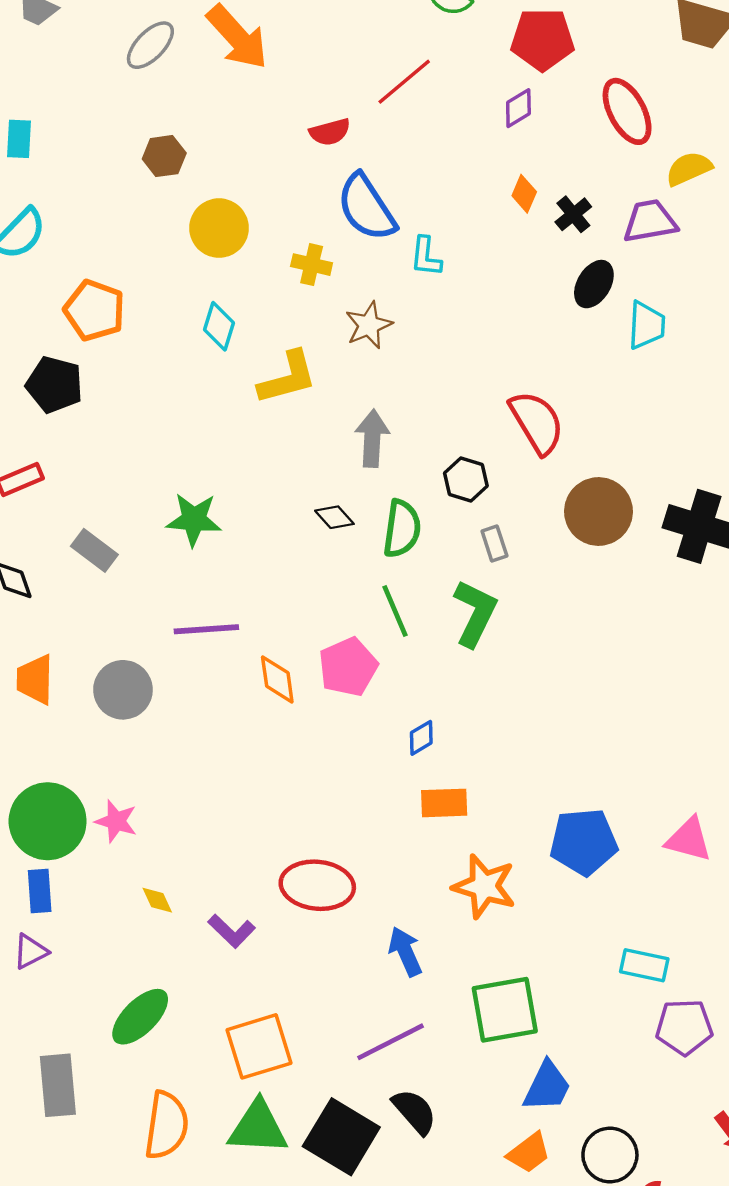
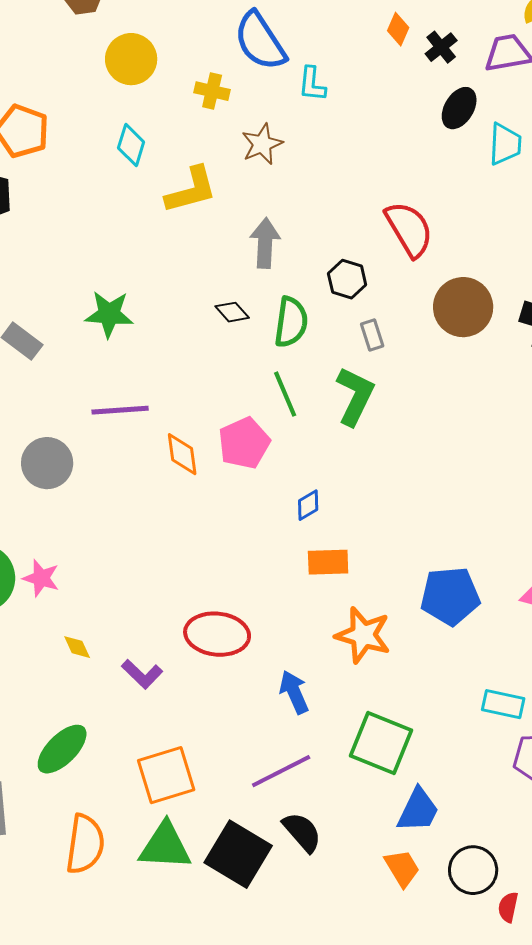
green square: (505, 1010) -> (381, 743), turned 32
orange trapezoid: (529, 1153) -> (402, 868), turned -84

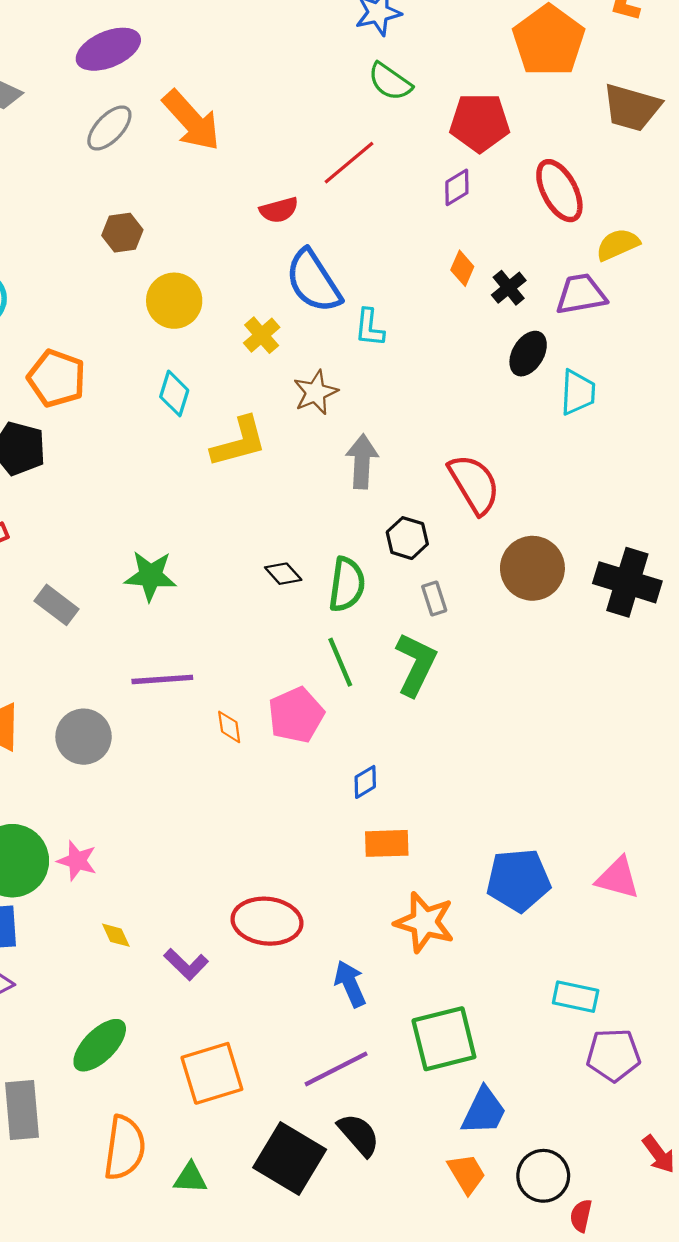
yellow cross: (212, 91) -> (262, 335), turned 36
gray arrow: (265, 243) -> (362, 461), moved
orange diamond: (182, 454) -> (229, 727), size x0.7
green square: (381, 743) -> (444, 1039), turned -36
green triangle: (165, 846) -> (190, 1178), moved, size x0.6

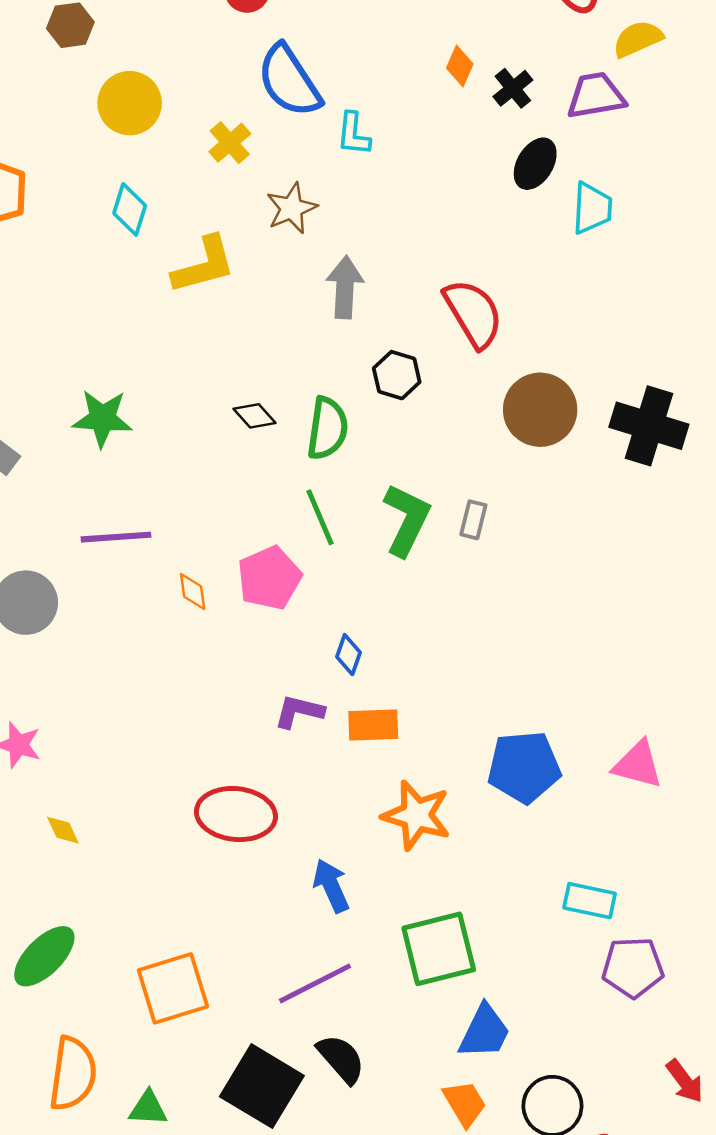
gray rectangle: (434, 598) -> (473, 520), moved, turned 32
blue diamond: (365, 782) -> (348, 655), turned -40
purple L-shape: (186, 964) -> (299, 711), moved, turned 150

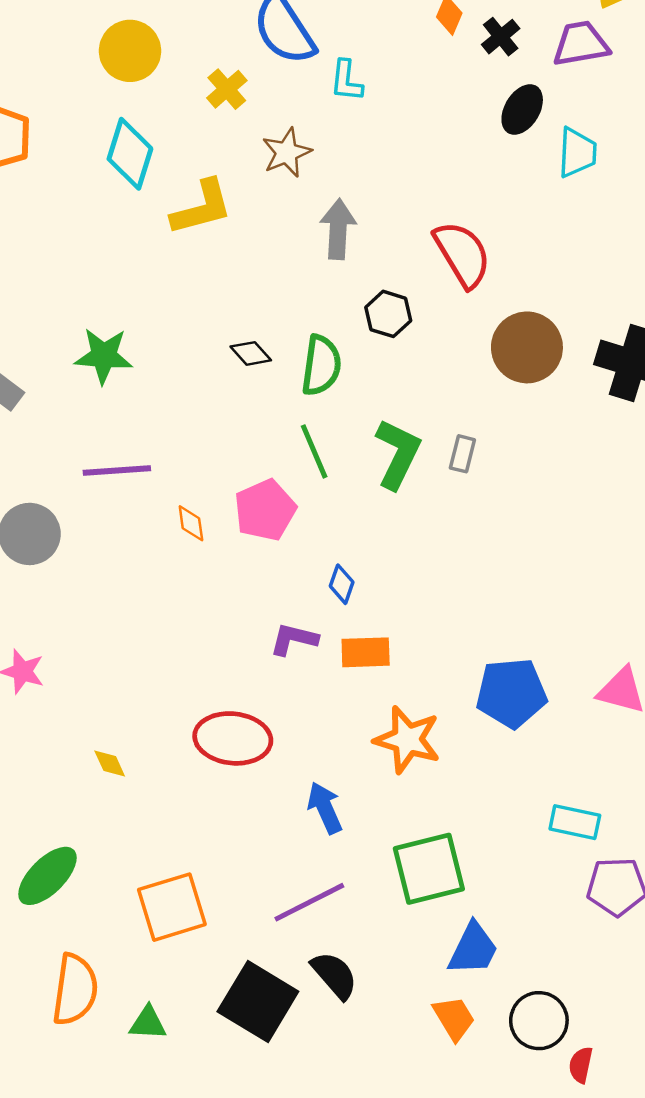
cyan diamond: (130, 209) -> (130, 154), size x1.4
yellow diamond: (63, 830) -> (110, 764), moved

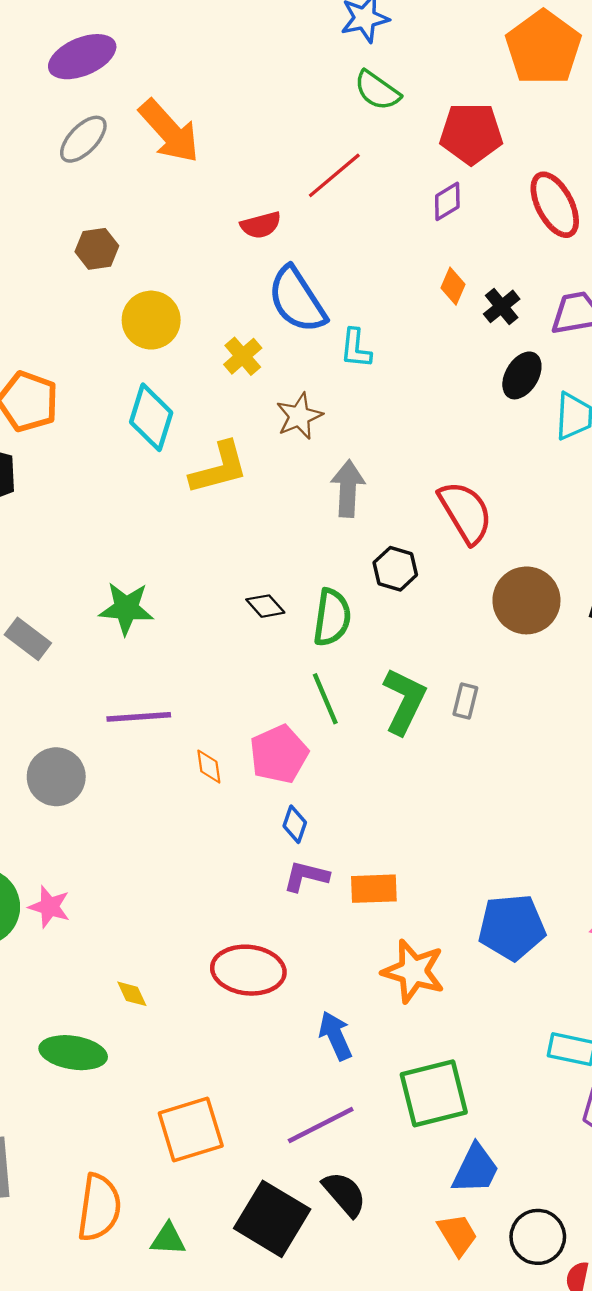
blue diamond: (342, 584) -> (295, 824), moved
green ellipse: (47, 876) -> (73, 1053), moved, turned 54

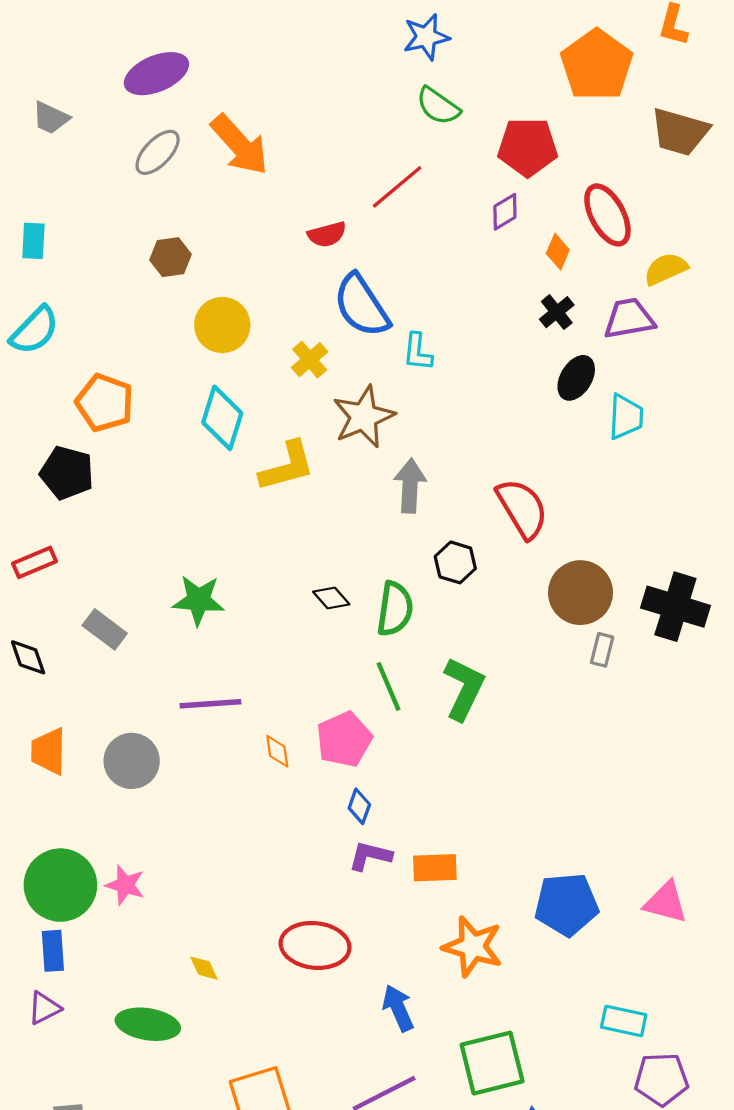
orange diamond: (453, 286) -> (558, 252), moved
brown star: (299, 416) -> (364, 417), size x1.4
gray rectangle: (465, 701) -> (602, 650), moved

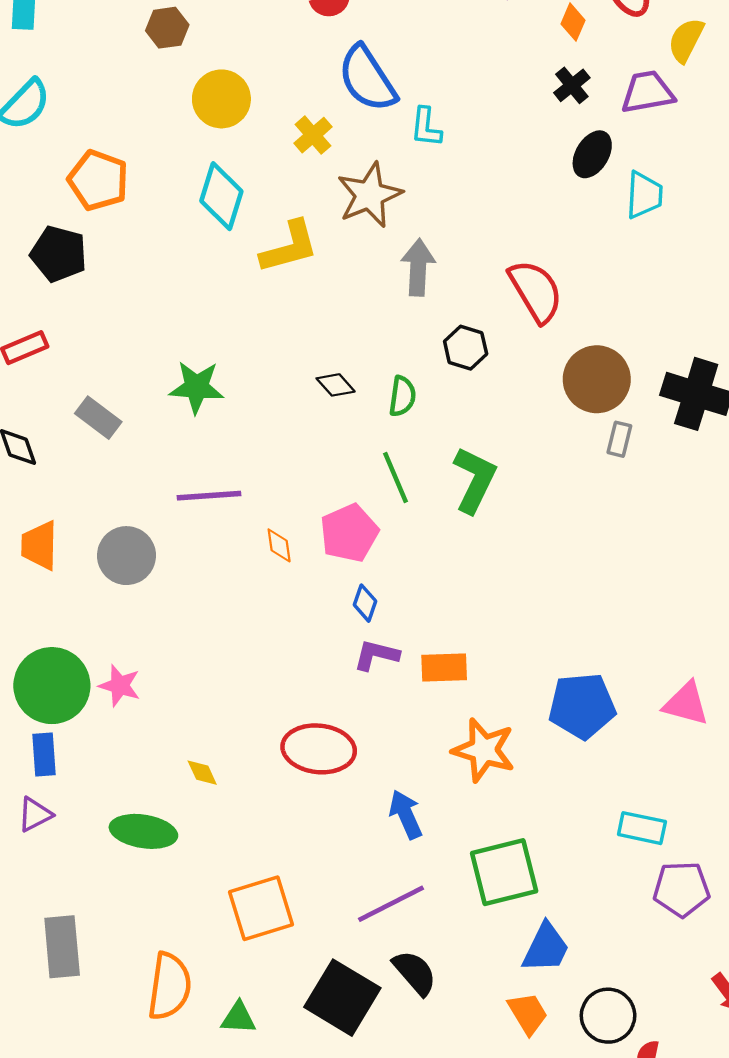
yellow semicircle: (666, 269) -> (686, 40), turned -39
green semicircle: (395, 609) -> (402, 396), size x0.7

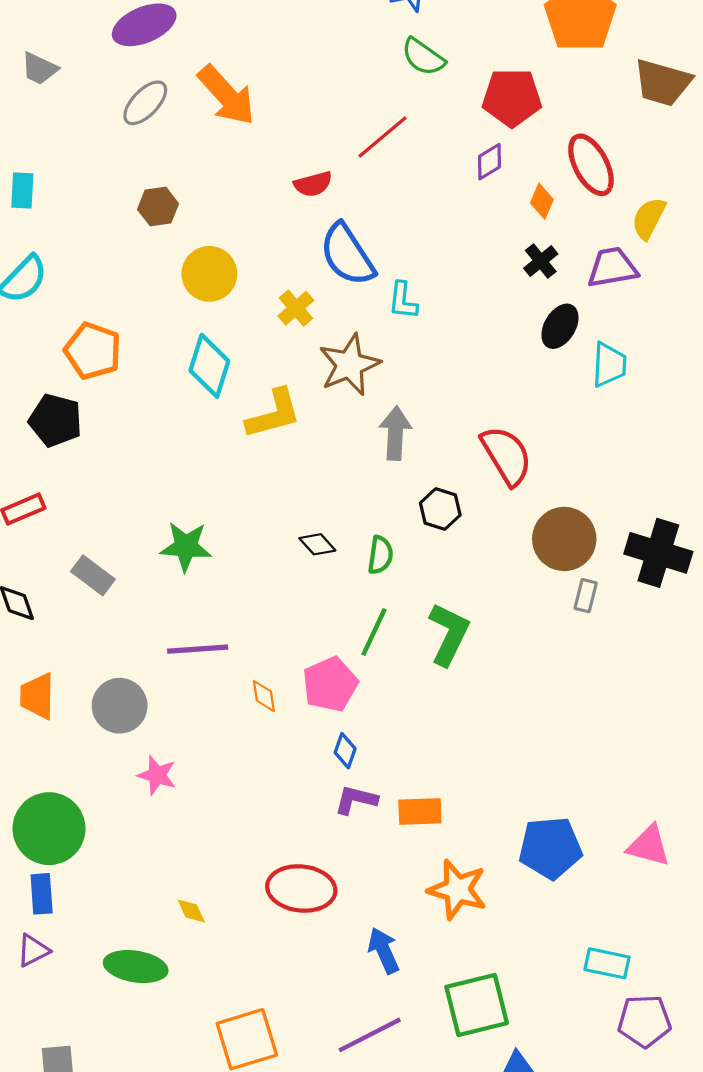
green line: (396, 478) -> (374, 632), turned 48
pink star: (120, 686) -> (157, 775), moved

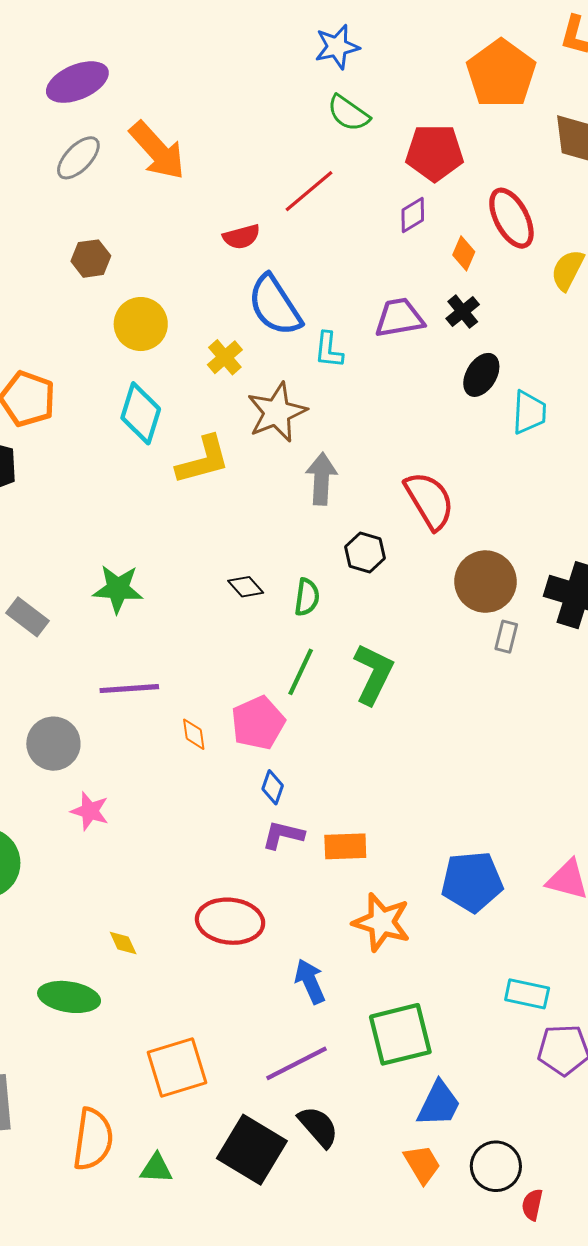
purple trapezoid: (612, 267) -> (399, 318), moved

